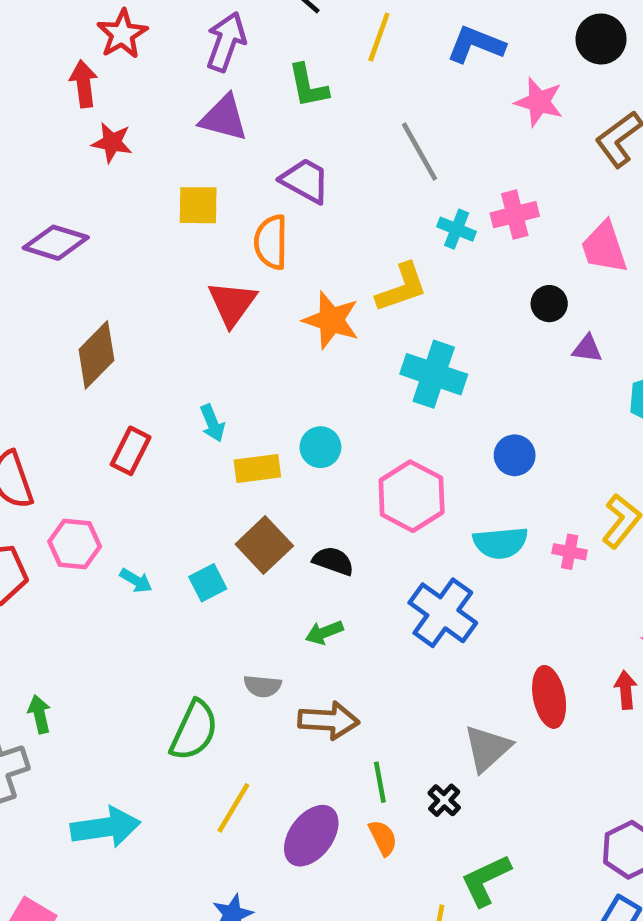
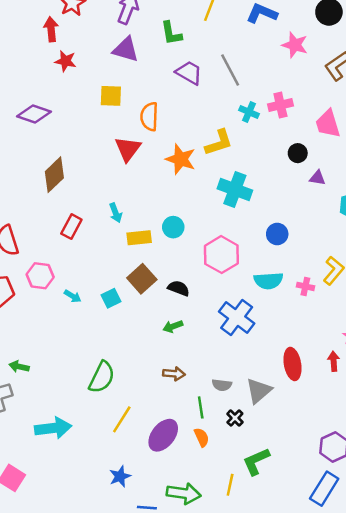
purple trapezoid: (305, 181) -> (189, 73), moved
gray semicircle: (262, 686) -> (222, 385), moved
green arrow: (39, 714) -> (19, 367), turned -66
brown arrow: (329, 720) -> (174, 374), size x0.7

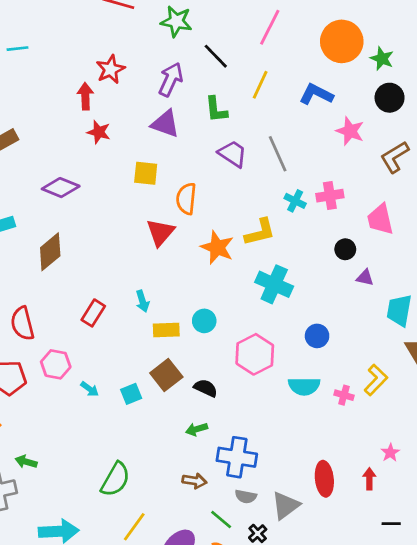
brown diamond: (54, 175) -> (50, 252), moved
blue cross: (237, 317) -> (237, 457), moved, turned -32
green line: (201, 407) -> (221, 519), turned -45

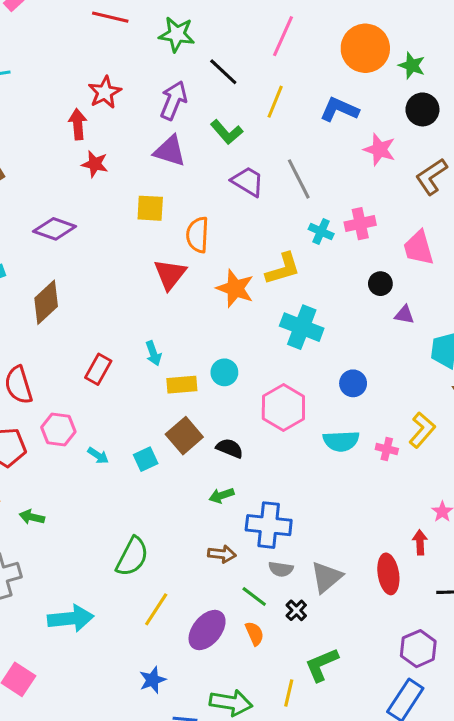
green L-shape: (216, 109) -> (227, 132), turned -32
green arrow: (26, 462) -> (32, 517), moved
red ellipse: (324, 479) -> (388, 574), moved

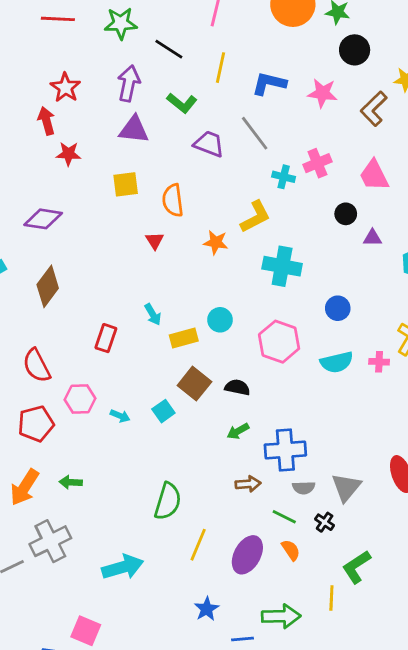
blue L-shape: (339, 110) -> (269, 83), moved
red triangle: (170, 274) -> (155, 241), size x0.6
orange star: (235, 288) -> (216, 242), size x0.7

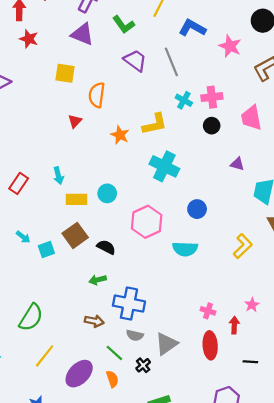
black circle: (346, 214) -> (212, 126), moved
pink cross: (379, 362) -> (208, 311), moved
cyan arrow: (120, 416) -> (23, 237), moved

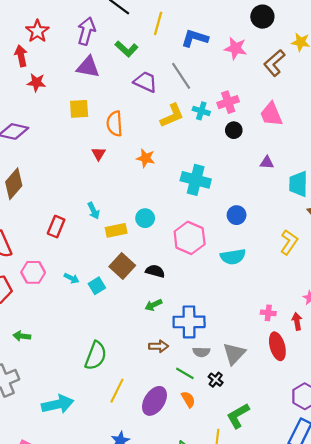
yellow L-shape: (155, 124) -> (172, 116), moved

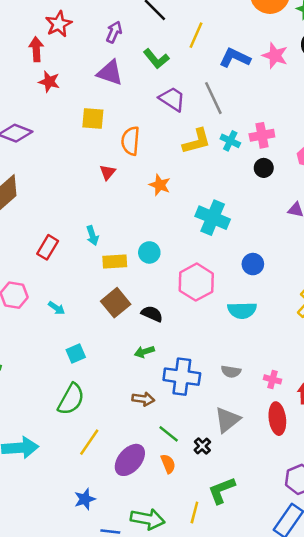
purple arrow: (86, 31) -> (114, 32), size x0.7
pink star: (236, 48) -> (275, 56), moved
cyan square: (97, 286) -> (76, 354), moved
gray semicircle: (201, 352) -> (231, 372), moved

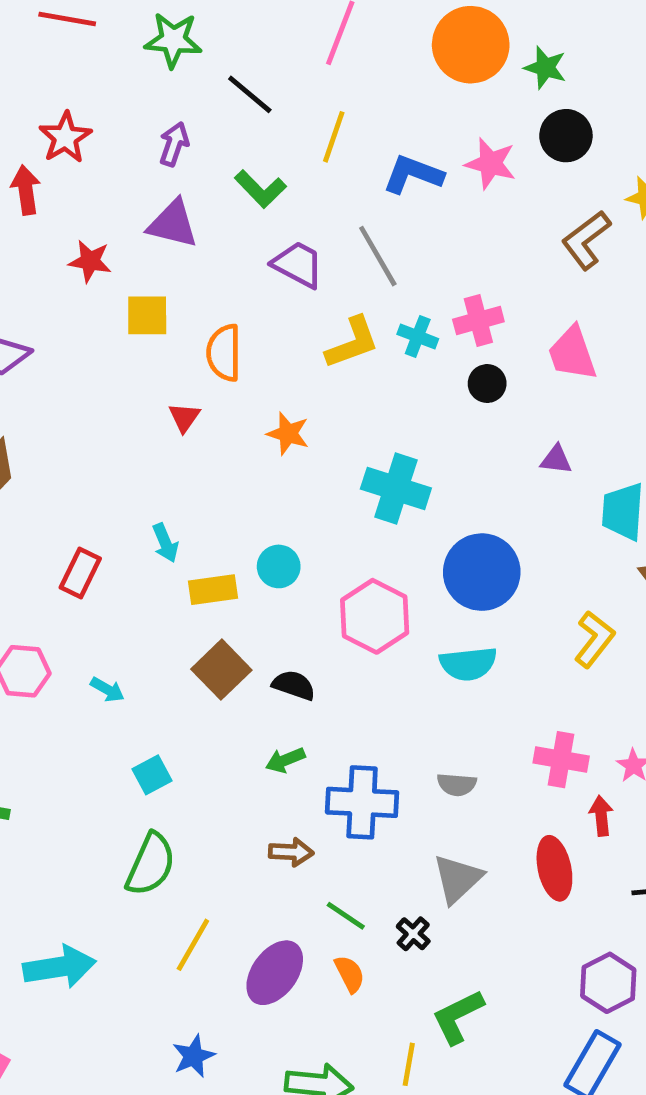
red star: (49, 82) -> (90, 261), moved
blue circle: (253, 264) -> (482, 572), size x1.8
pink cross: (273, 379) -> (561, 760), moved, size x1.5

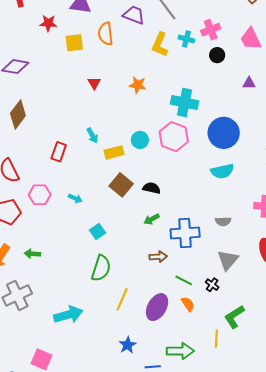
yellow L-shape: (352, 343) -> (160, 45), turned 140
orange semicircle: (224, 353) -> (106, 34), moved
pink hexagon: (375, 616) -> (174, 137), moved

